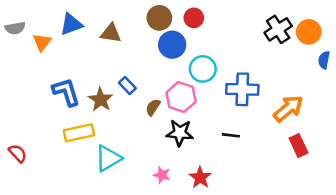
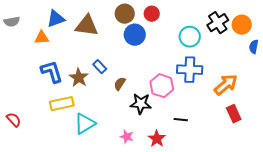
brown triangle: (111, 33) -> (87, 26), size x1.4
orange triangle: (42, 42) -> (42, 38), moved, turned 49
cyan circle: (203, 69) -> (190, 37), moved
pink hexagon: (181, 97) -> (162, 86), moved
black line: (231, 135) -> (181, 120), moved

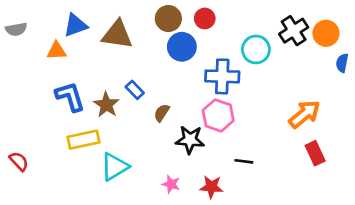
blue cross: (190, 70) -> (222, 76), moved
red star: (157, 139) -> (211, 187), turned -30

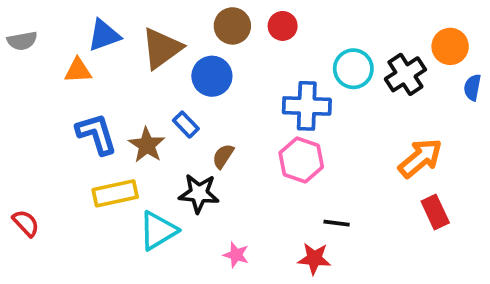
black cross: (294, 31) -> (405, 74), moved
brown triangle: (117, 35) -> (162, 48), turned -44
blue circle: (182, 47) -> (212, 76), moved
black star: (190, 140) -> (199, 193), moved
red star: (211, 187) -> (314, 259), moved

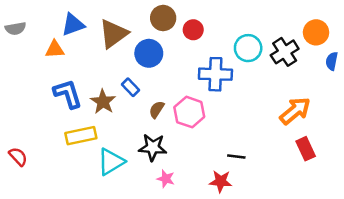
red circle: (283, 26) -> (193, 30), moved
pink hexagon: (301, 160) -> (189, 112), moved
black star: (199, 193) -> (153, 147), moved

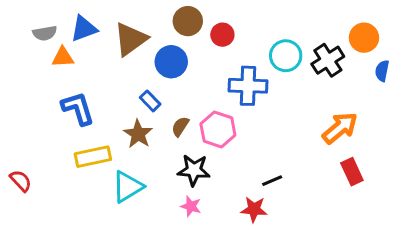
gray semicircle: (15, 28) -> (45, 33), moved
brown star: (103, 102) -> (138, 134), moved
black star: (153, 147) -> (194, 170), moved
black line: (236, 157) -> (272, 181), turned -30

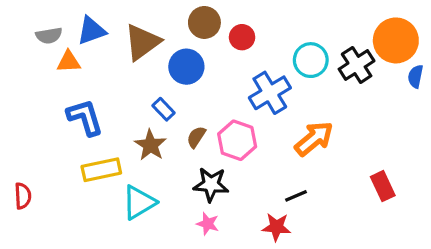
orange circle: (364, 38) -> (396, 40), size x1.4
blue cross: (248, 86) -> (270, 93), turned -33
orange arrow: (340, 128) -> (314, 139), moved
red semicircle: (21, 181) -> (23, 196), turned 40

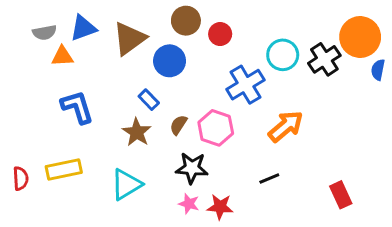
yellow rectangle: (101, 170) -> (64, 170), moved
red rectangle: (383, 186) -> (341, 195), moved
red star: (276, 227) -> (220, 207), moved

